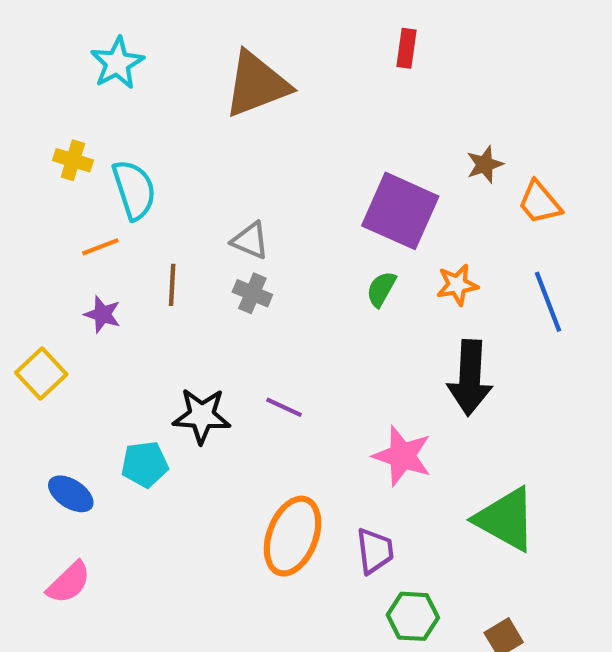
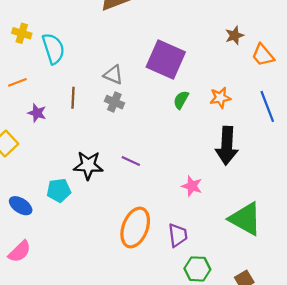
purple square: (400, 211) -> (166, 59), moved
orange line: (100, 247) -> (17, 82), moved
pink star: (402, 456) -> (192, 186), size x0.7

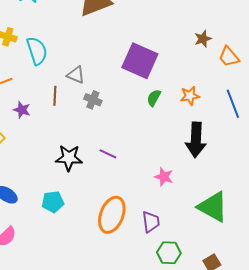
gray triangle: (113, 75) -> (76, 75), moved
cyan pentagon: (59, 190) -> (53, 202), moved

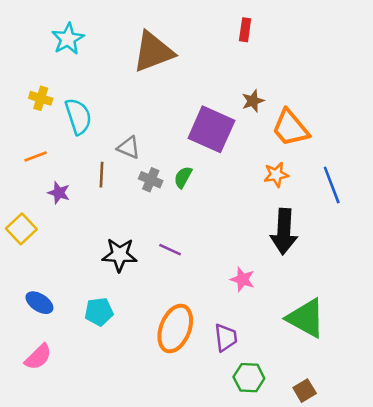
brown star: (203, 39) -> (253, 101), moved
orange trapezoid: (229, 57) -> (290, 128), moved, size x1.4
green semicircle: (154, 98) -> (183, 177), moved

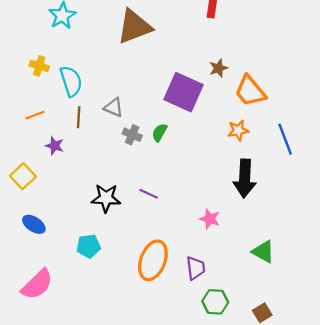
brown line: (102, 175) -> (79, 117), moved
blue ellipse: (39, 303) -> (34, 224), moved
green triangle: (306, 318) -> (263, 252), size x0.7
pink semicircle: (38, 357) -> (37, 284), size x1.4

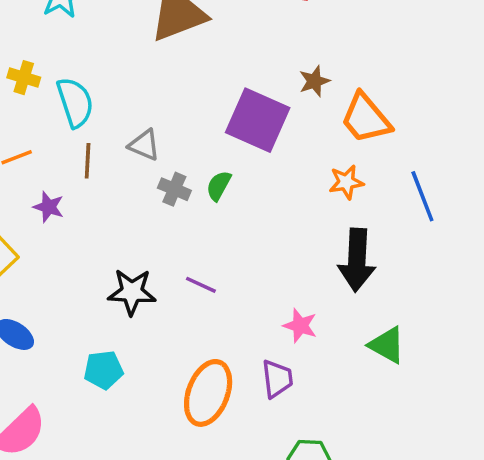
green triangle: (263, 252) -> (387, 345), moved
purple trapezoid: (196, 268) -> (277, 379), moved

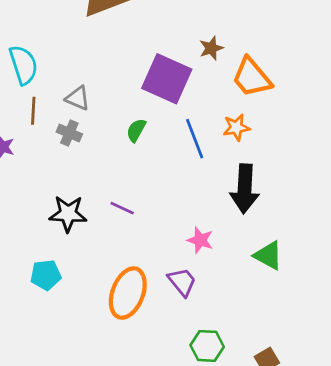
gray cross: (174, 189) -> (69, 133), moved
blue line: (422, 196) -> (195, 139), moved
purple trapezoid: (277, 379) -> (182, 282), turned -32

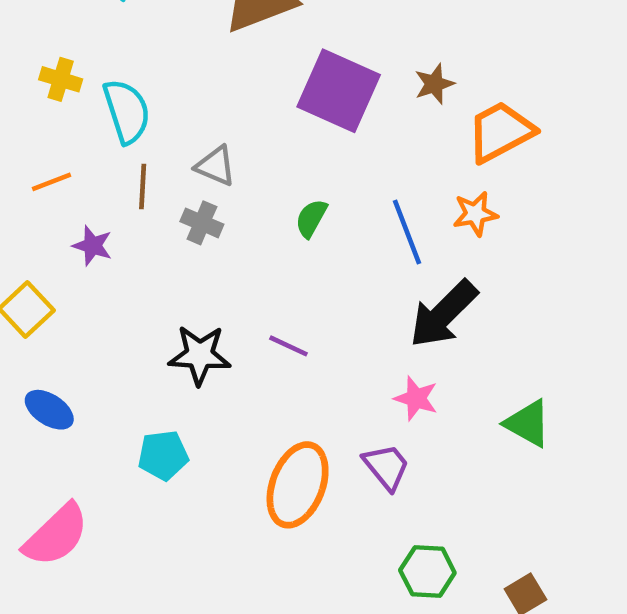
orange trapezoid: (252, 77) -> (500, 132), turned 102
purple square: (167, 79) -> (339, 91), moved
black arrow: (245, 189) -> (443, 314), moved, turned 42

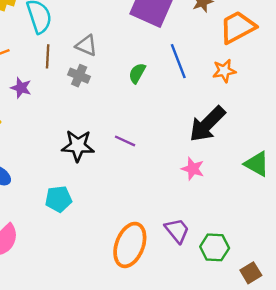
blue line: (407, 232) -> (178, 61), moved
green triangle: (528, 423) -> (257, 164), moved
purple trapezoid: (386, 467) -> (177, 230), moved
orange ellipse: (298, 485) -> (130, 245), moved
green hexagon: (427, 571) -> (215, 247), moved

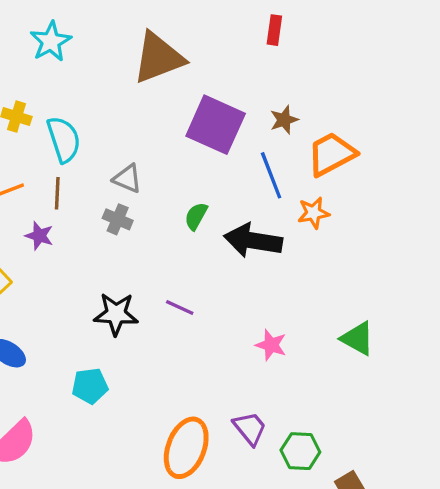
brown line: (48, 56) -> (57, 193), moved
blue line: (178, 61) -> (271, 175), moved
black arrow: (207, 124) -> (253, 241), moved, turned 54

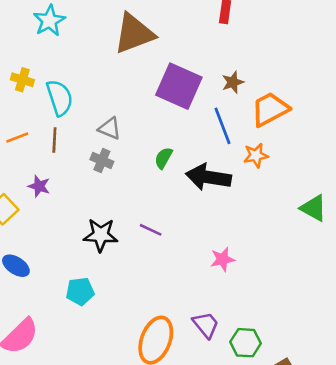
purple star: (39, 236) -> (39, 186), moved
green triangle: (358, 338) -> (314, 208), moved
pink star: (271, 345) -> (222, 259), turned -30

